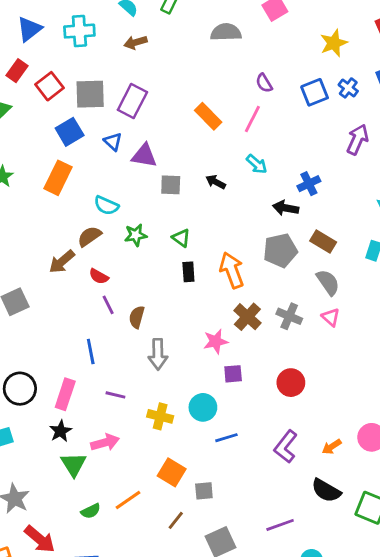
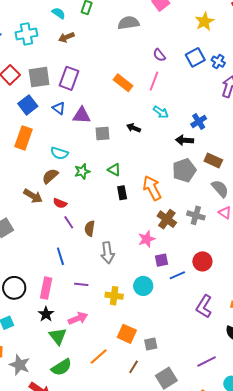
blue cross: (348, 88) -> (218, 62), moved
brown arrow: (62, 262) -> (33, 196), turned -102
blue line: (226, 438) -> (177, 275), moved
green semicircle: (91, 511) -> (62, 367), moved, size x1.5

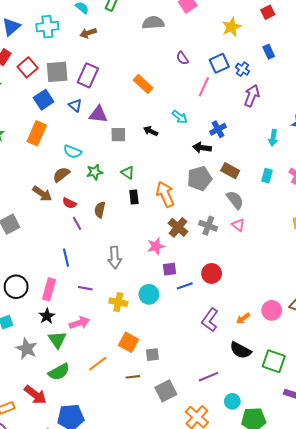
pink line: (154, 81) -> (204, 87), moved
brown semicircle: (90, 228) -> (100, 210), moved
gray star: (20, 365) -> (27, 349), moved
brown line: (134, 367) -> (133, 377), turned 48

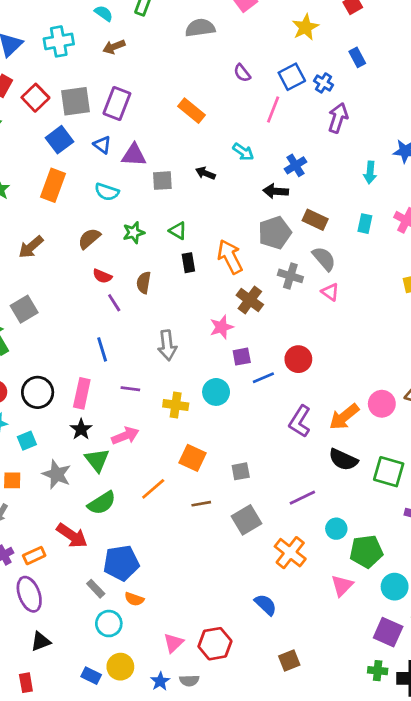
cyan semicircle: (72, 152) -> (107, 192), moved
brown arrow: (42, 194) -> (31, 247), moved, turned 108
gray cross: (208, 226) -> (290, 276), moved
orange arrow: (243, 318) -> (344, 417), size x1.6
gray square: (152, 355) -> (241, 471), moved

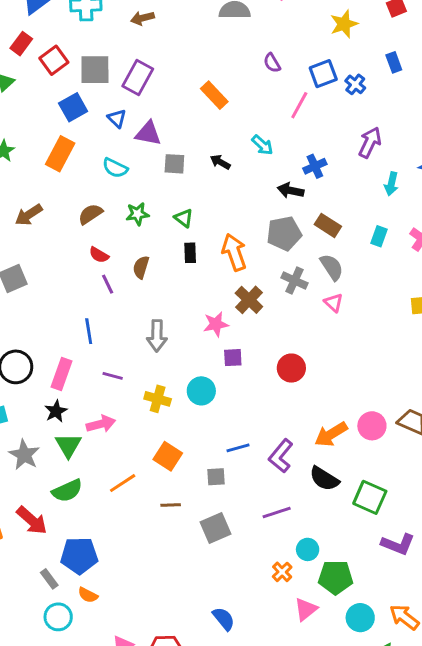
purple arrow: (338, 118) -> (370, 142), moved
blue line: (263, 378) -> (238, 448), moved
purple L-shape: (300, 421) -> (281, 456), moved
orange cross: (290, 553) -> (282, 572), moved, size x0.6

